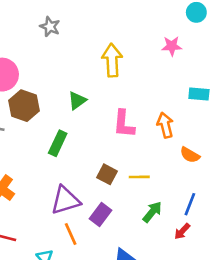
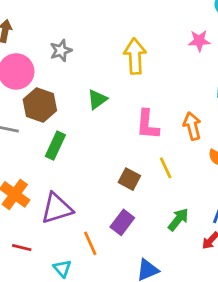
gray star: (50, 27) -> (61, 50), moved, turned 30
green rectangle: (58, 143) -> (55, 146), moved
yellow line: (139, 177) -> (166, 168), moved, turned 66
purple triangle: (65, 200) -> (57, 208), moved

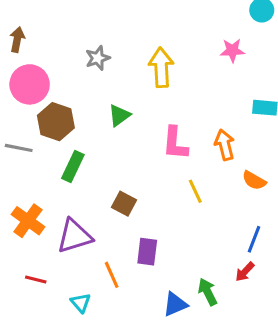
gray star: (61, 50) -> (98, 58), moved
brown square: (129, 179) -> (124, 204), moved
green arrow: (178, 220) -> (208, 292), moved, turned -65
purple rectangle: (122, 222) -> (147, 252), turned -30

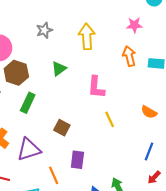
orange arrow: (225, 145) -> (129, 56), moved
red arrow: (245, 272) -> (154, 177), moved

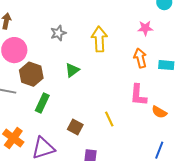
pink L-shape: (96, 87) -> (138, 95), moved
yellow line: (110, 119) -> (109, 119), moved

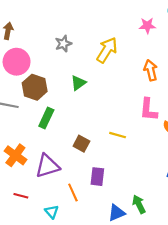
pink star: (145, 28) -> (147, 26), moved
yellow arrow: (99, 39) -> (107, 50), turned 35
yellow line: (109, 119) -> (118, 135), turned -49

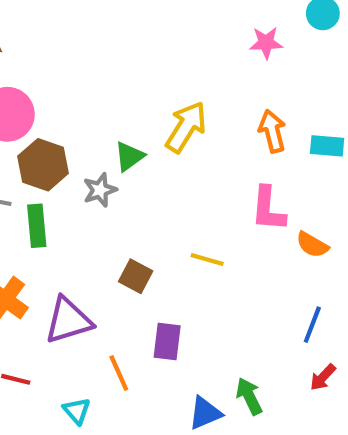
gray star: (63, 44) -> (100, 190), moved
yellow arrow: (107, 50) -> (186, 127), moved
green rectangle: (46, 118) -> (37, 226), moved, turned -30

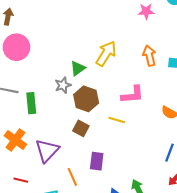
brown hexagon: (43, 165) -> (86, 99), moved
pink L-shape: (268, 209) -> (133, 95), moved, turned -100
purple triangle: (68, 320) -> (47, 151), turned -30

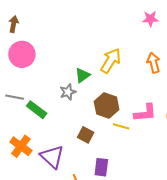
pink L-shape: (133, 95) -> (145, 113), moved
brown hexagon: (86, 99) -> (107, 106), moved
green rectangle: (31, 103) -> (37, 110), turned -48
purple triangle: (47, 151) -> (52, 157), turned -30

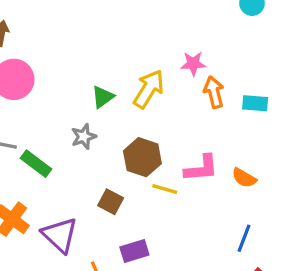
pink star: (150, 19) -> (193, 64), moved
green triangle: (83, 75) -> (103, 97), moved
purple rectangle: (101, 167) -> (134, 251), turned 66

